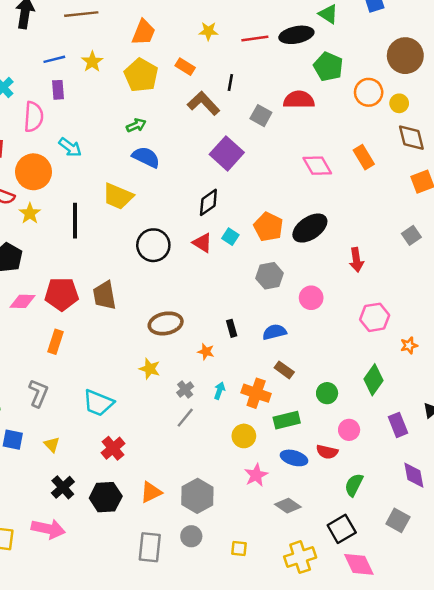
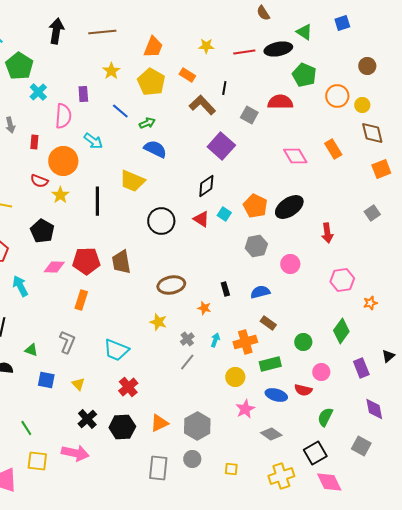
brown circle: (405, 56) -> (367, 66), size x0.6
blue line: (54, 59) -> (120, 111), moved, turned 54
orange cross: (256, 393) -> (245, 342), turned -35

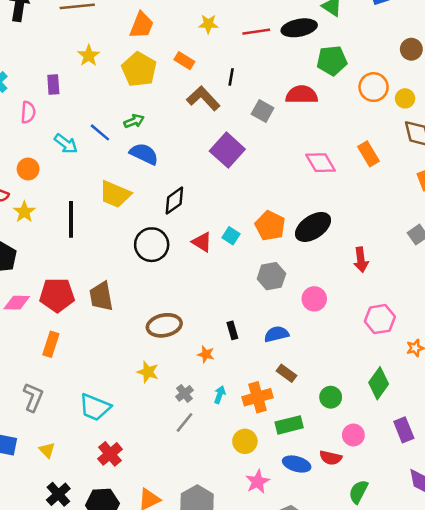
green pentagon: (304, 75) -> (332, 61), turned -30
blue line: (120, 111) -> (100, 132), moved
pink semicircle: (63, 116) -> (28, 112), size x0.7
orange circle: (63, 161) -> (28, 169), size x0.6
black diamond: (206, 186) -> (174, 201), moved

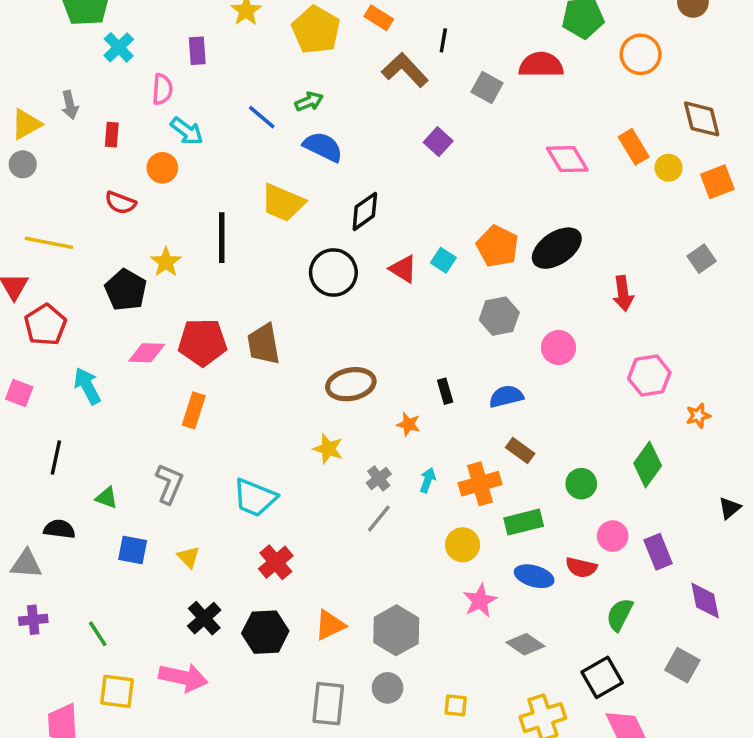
yellow circle: (405, 98) -> (668, 168), moved
cyan arrow: (66, 144) -> (187, 131), moved
purple square: (227, 150) -> (438, 142), size x0.6
yellow star: (24, 212) -> (166, 262), moved
purple rectangle: (404, 430) -> (658, 552), moved

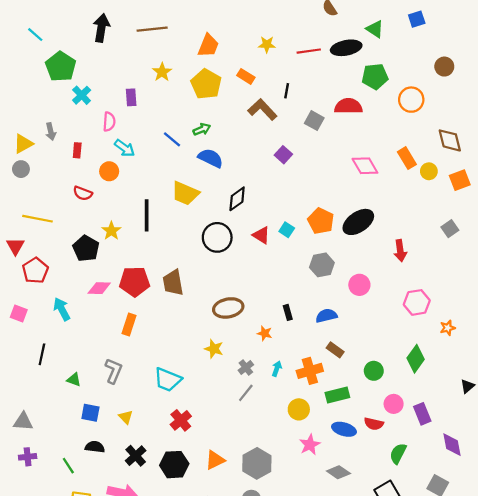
black semicircle: (59, 529) -> (95, 447), moved

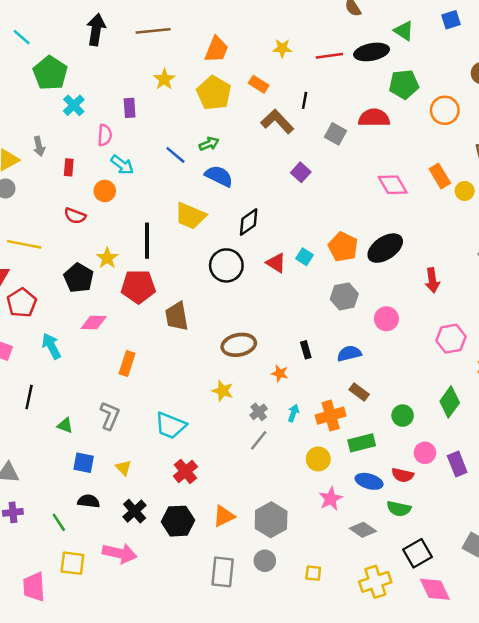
red pentagon: (135, 282) -> (138, 287), moved
green semicircle: (398, 454) -> (399, 509), moved, turned -105

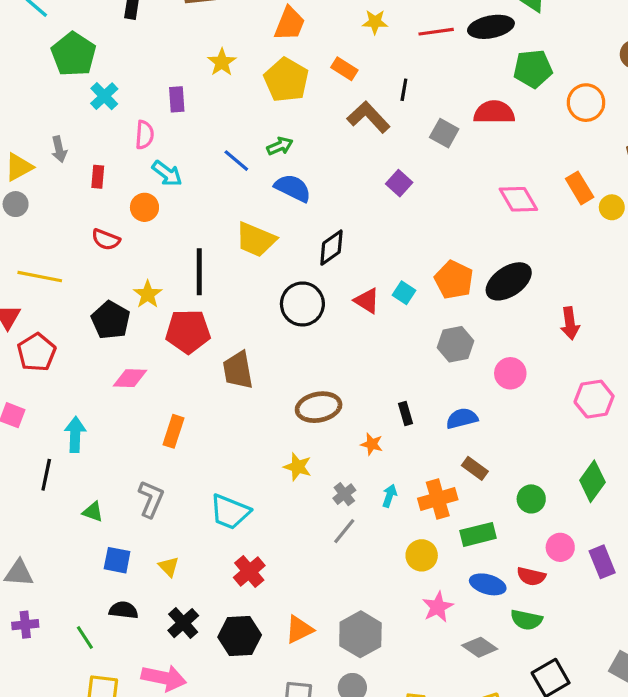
cyan arrow: (51, 346) -> (75, 435), moved, turned 30

